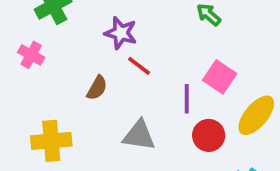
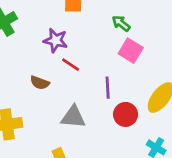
pink square: (220, 77) -> (131, 51), moved
brown semicircle: (97, 88) -> (40, 83), turned 84

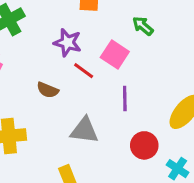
pink square: (131, 51) -> (115, 55), moved
red circle: (126, 114) -> (144, 145), moved

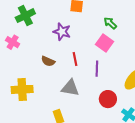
pink square: (115, 55) -> (105, 43), moved
red line: (84, 71) -> (75, 59), moved, turned 40

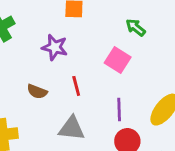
green arrow: (110, 23) -> (136, 27), moved
purple line: (97, 69) -> (119, 109), moved

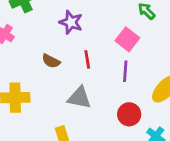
purple line: (119, 109) -> (125, 71), moved

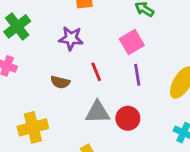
pink square: (127, 39) -> (132, 42), turned 35
red circle: (129, 114) -> (128, 118), moved

